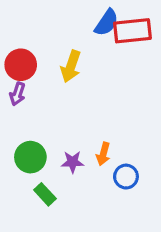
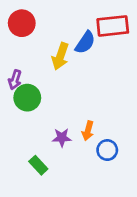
blue semicircle: (107, 23) -> (85, 42), moved
red circle: (21, 65) -> (22, 23), moved
green circle: (30, 157) -> (27, 98), moved

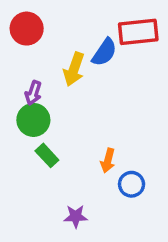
purple arrow: (15, 80) -> (33, 93), moved
purple star: (62, 138) -> (76, 216), moved
green rectangle: (38, 165) -> (47, 155), moved

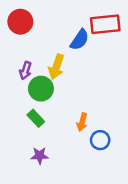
yellow arrow: (74, 69) -> (56, 67), moved
green circle: (33, 120) -> (41, 89), moved
purple star: (76, 216) -> (40, 156), moved

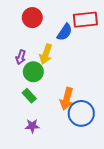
red circle: (20, 22) -> (32, 18), moved
orange arrow: (82, 122) -> (67, 99), size x1.5
blue circle: (100, 140) -> (81, 113), size x1.6

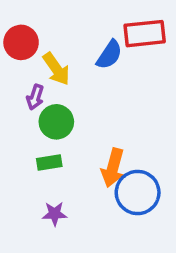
red circle: (32, 18) -> (21, 42), moved
yellow arrow: (46, 54) -> (56, 69), moved, turned -54
green rectangle: (29, 96) -> (49, 162), turned -56

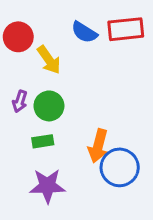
blue semicircle: (109, 55) -> (84, 32), moved, turned 88
purple arrow: (35, 97) -> (20, 101), moved
purple star: (55, 214) -> (47, 186), size x1.6

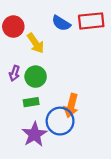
blue circle: (120, 167) -> (60, 121), moved
purple star: (47, 186) -> (34, 134), turned -30

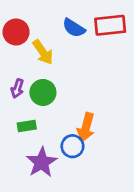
green rectangle: (31, 102) -> (27, 126), moved
blue circle: (60, 121) -> (72, 146), size x0.7

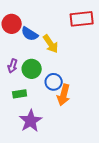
blue semicircle: (74, 28) -> (30, 34), moved
yellow arrow: (43, 52) -> (51, 44), moved
blue circle: (72, 146) -> (54, 82), moved

